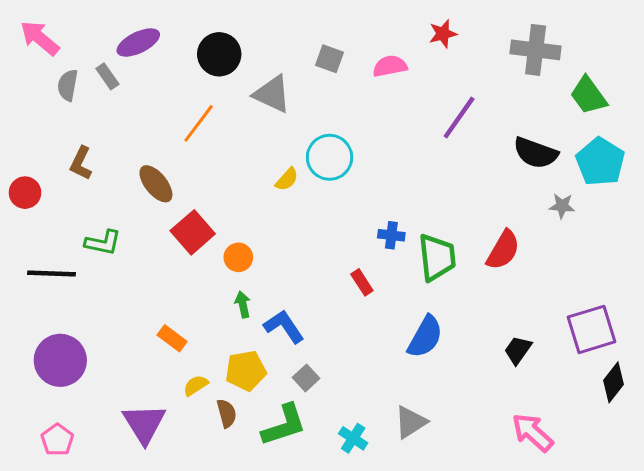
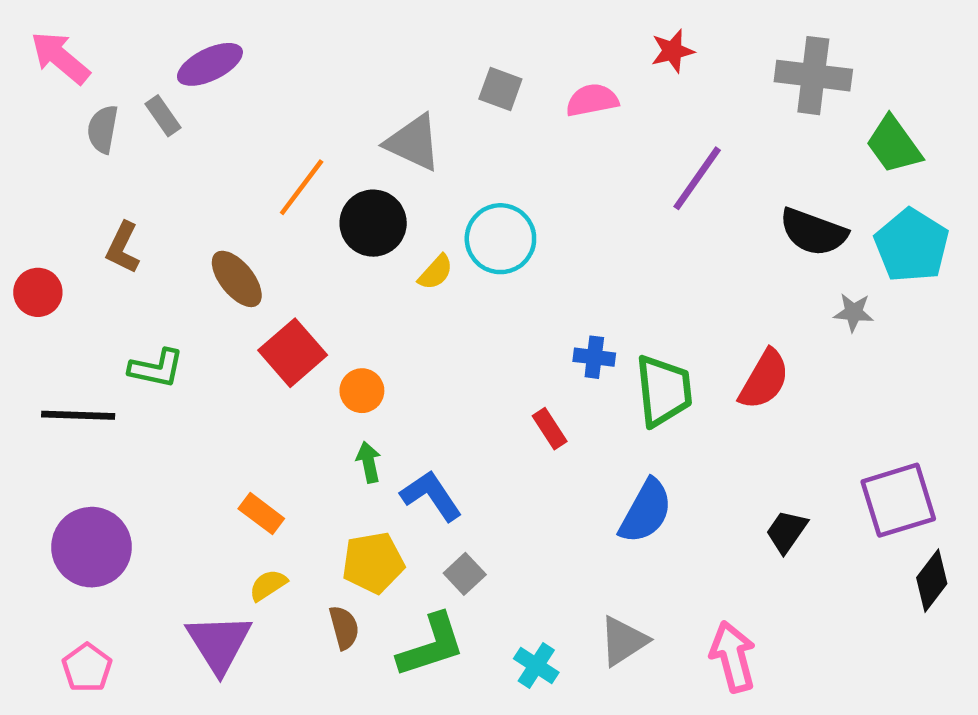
black circle: (219, 54) -> (373, 223), moved
yellow semicircle: (196, 385) -> (268, 585), moved
pink arrow: (533, 432) -> (733, 657), moved, turned 33

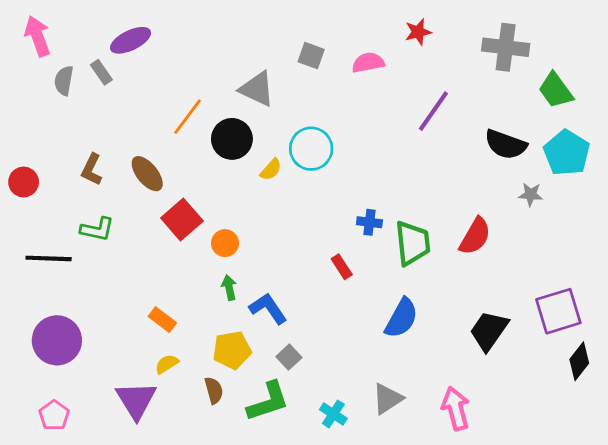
pink arrow: (60, 58) -> (37, 36), turned 30
brown L-shape: (123, 248) -> (92, 169), moved
black trapezoid: (787, 531) -> (489, 331), size x1.5

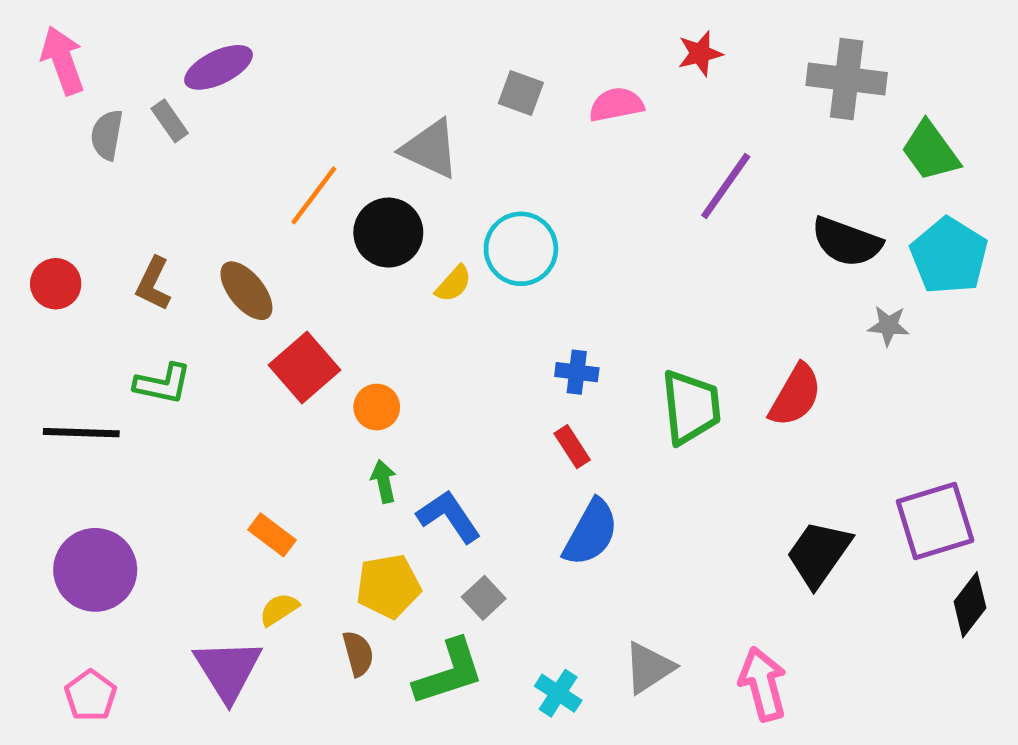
red circle: (24, 182) -> (56, 284), moved
blue cross: (369, 222) -> (577, 372), moved
blue semicircle: (401, 318) -> (591, 533), moved

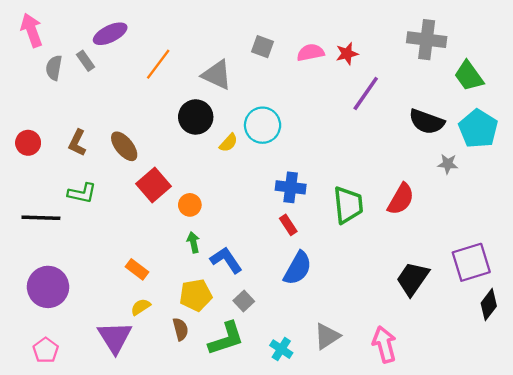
red star: (700, 53) -> (347, 54), moved
orange line: (314, 195) -> (158, 64), moved
blue cross: (577, 372) -> (291, 187), size x1.4

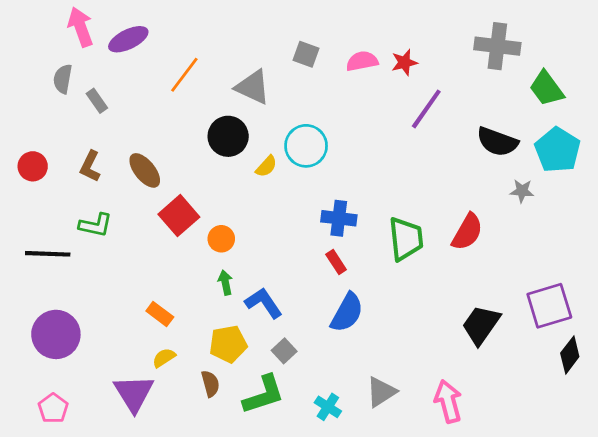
pink arrow: (32, 30) -> (81, 27), moved
gray rectangle: (86, 61) -> (97, 101), moved

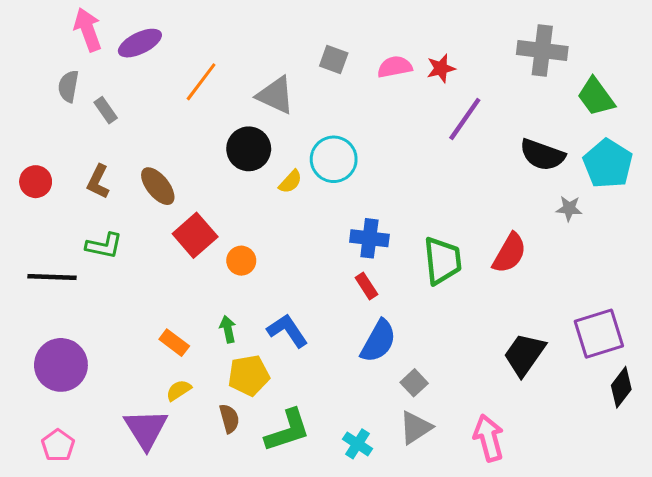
green arrow: (225, 283) -> (228, 329), moved
gray square: (284, 351) -> (414, 383), moved

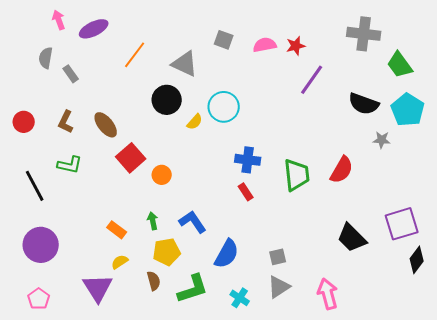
pink arrow: (88, 30) -> (59, 20), size x0.7
black line: (52, 277) -> (35, 186), turned 60
blue semicircle: (378, 341) -> (227, 254), moved
black trapezoid: (524, 354) -> (352, 238), turned -80
gray square: (414, 383) -> (278, 257), turned 30

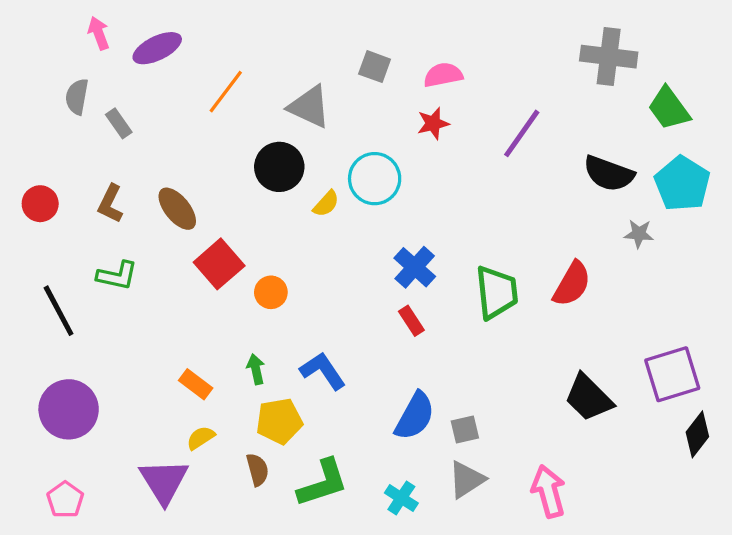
red star: (296, 46) -> (433, 123), moved
blue cross: (248, 160) -> (415, 267), turned 35
blue semicircle: (227, 254) -> (415, 416), moved

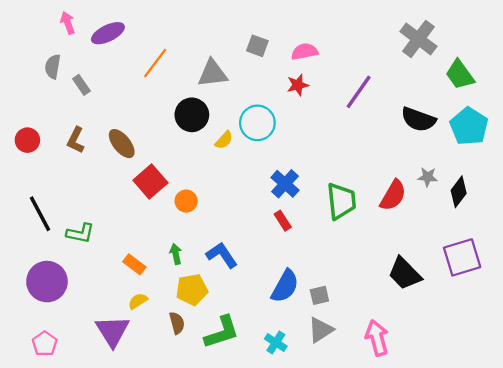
gray cross: (609, 57) -> (418, 39), turned 30
gray triangle: (309, 107) -> (213, 73), turned -32
gray star: (639, 234) -> (428, 177), moved
green L-shape: (117, 276) -> (80, 233), moved
black diamond: (697, 434) -> (459, 192), moved

